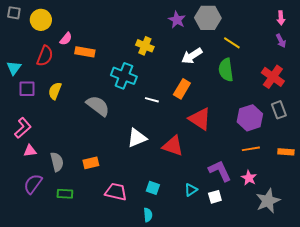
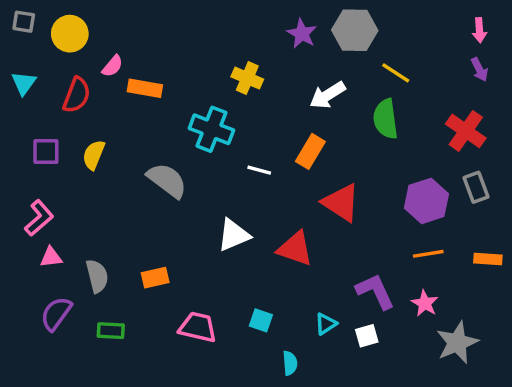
cyan triangle: (14, 68) -> (24, 83), moved
cyan semicircle: (148, 215) -> (290, 363), moved

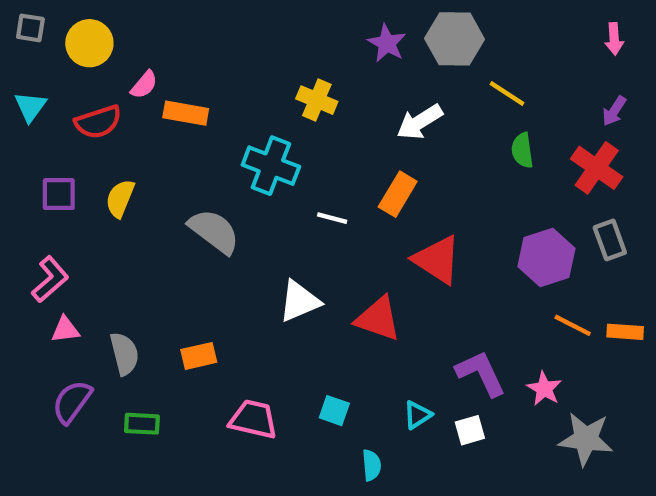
purple arrow: (479, 69) -> (614, 111), moved, turned 60
red semicircle: (77, 95) -> (98, 122), turned 51
green semicircle: (386, 119) -> (522, 150), moved, size x0.7
orange line: (428, 254) -> (573, 325), moved, turned 36
gray star: (457, 343) -> (586, 439), turned 30

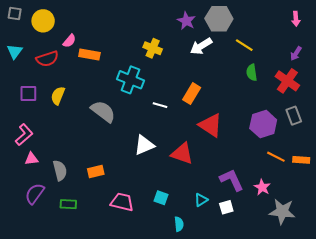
white arrow: (420, 122) -> (201, 46), moved

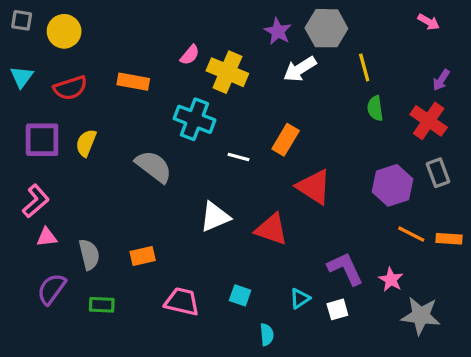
pink arrow: (296, 19) -> (429, 22), moved, turned -56
pink semicircle: (69, 41) -> (190, 55), moved
yellow line: (244, 45) -> (364, 67), turned 42
yellow cross: (153, 48) -> (227, 72), size x1.4
purple square: (28, 94) -> (42, 140), size x1.4

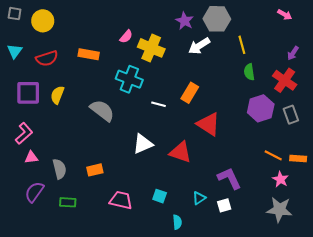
purple hexagon: (392, 185) -> (261, 108), moved
pink star: (391, 280) -> (280, 179), moved

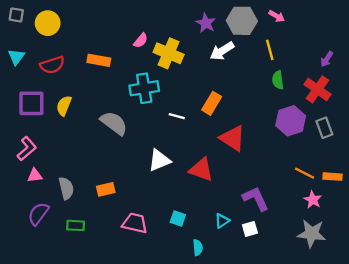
pink arrow: (285, 15) -> (277, 16), moved
cyan cross: (129, 79) -> (144, 88), turned -30

